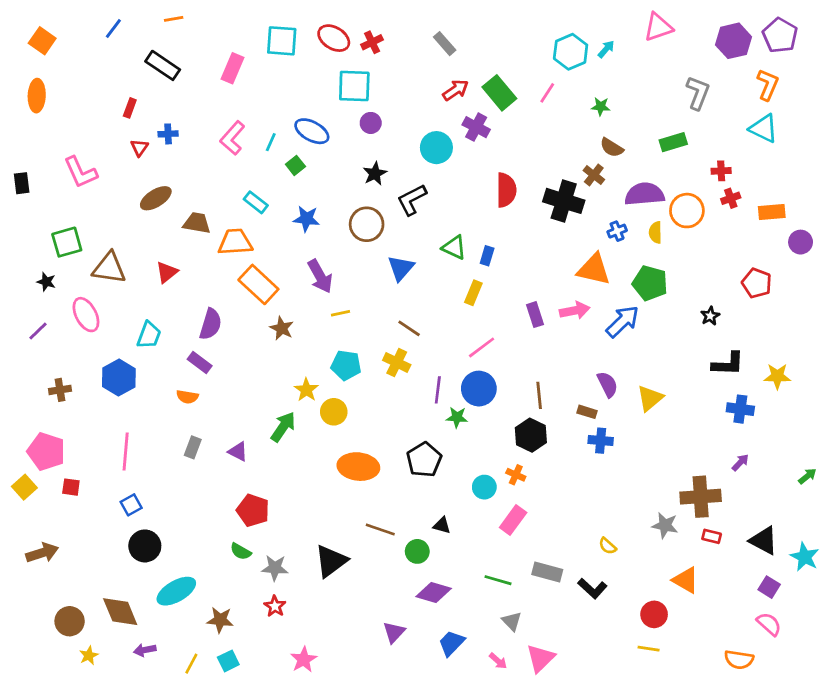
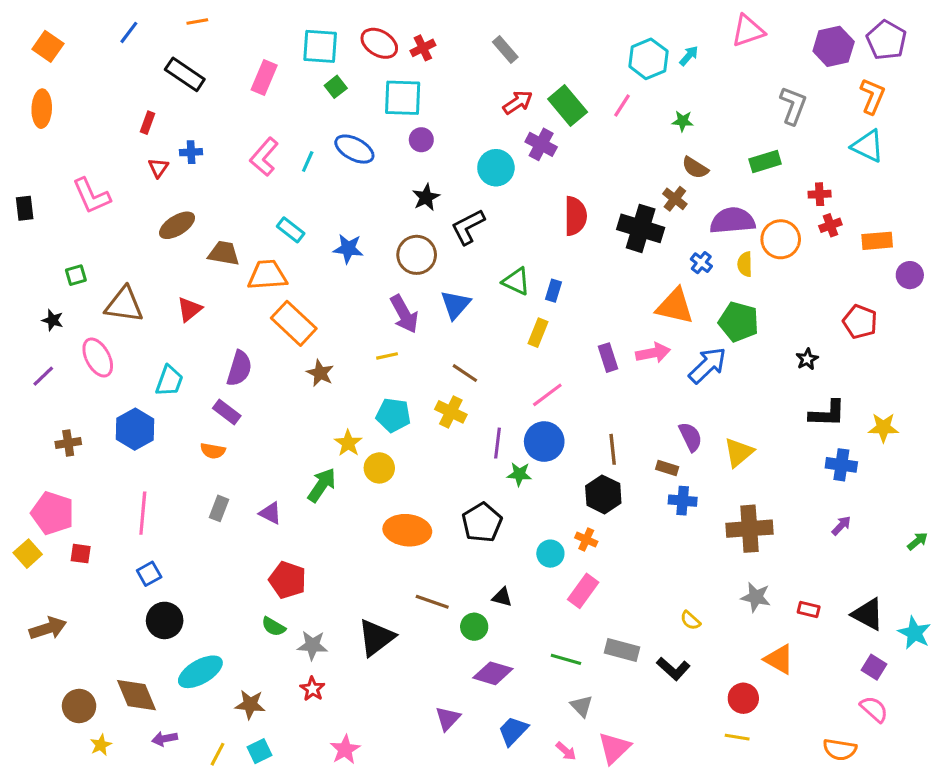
green square: (295, 165) -> (336, 87), moved
blue cross: (617, 231) -> (701, 263), turned -30
green square: (67, 242) -> (76, 275), size x0.6
purple arrow: (320, 276) -> (404, 314), moved
brown cross: (701, 497) -> (750, 529), moved

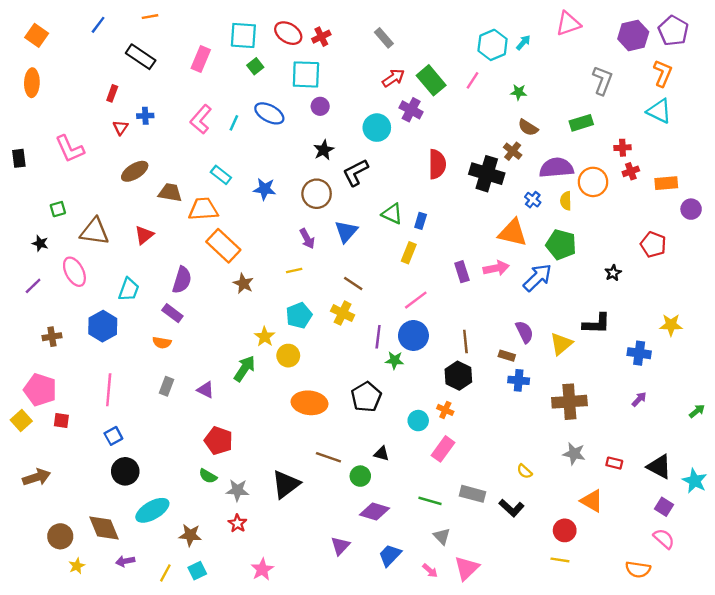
purple arrow: (404, 314) -> (307, 239), size x0.7
black L-shape: (827, 414) -> (597, 324), moved
cyan pentagon: (393, 415) -> (299, 315), turned -30

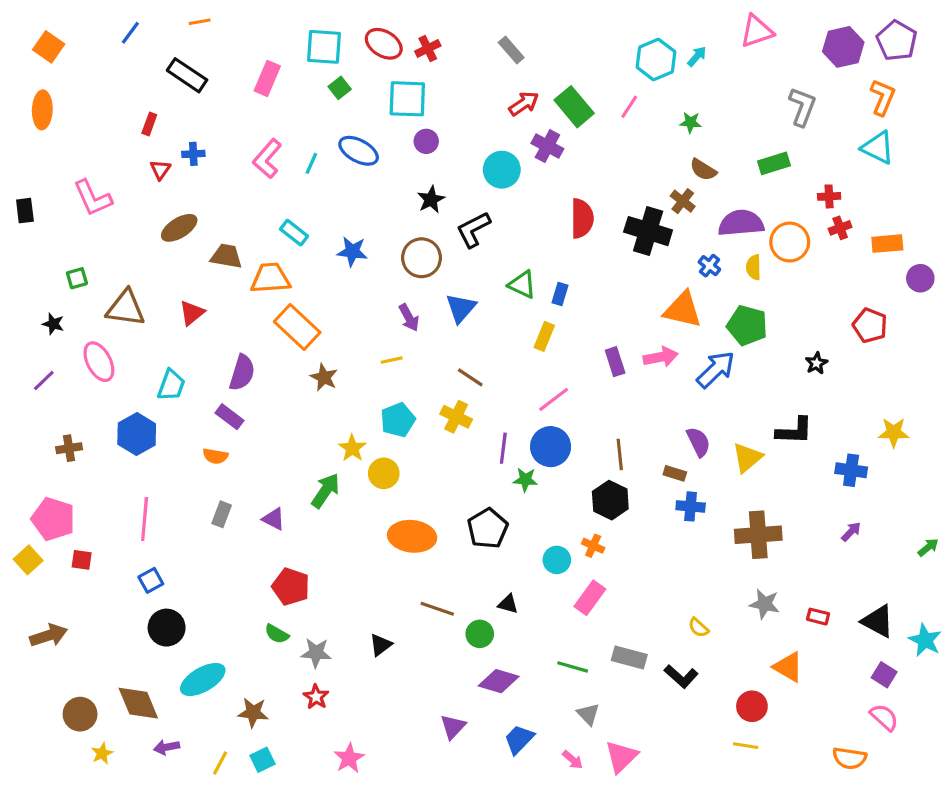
black triangle: (286, 484) -> (381, 645), size x0.6

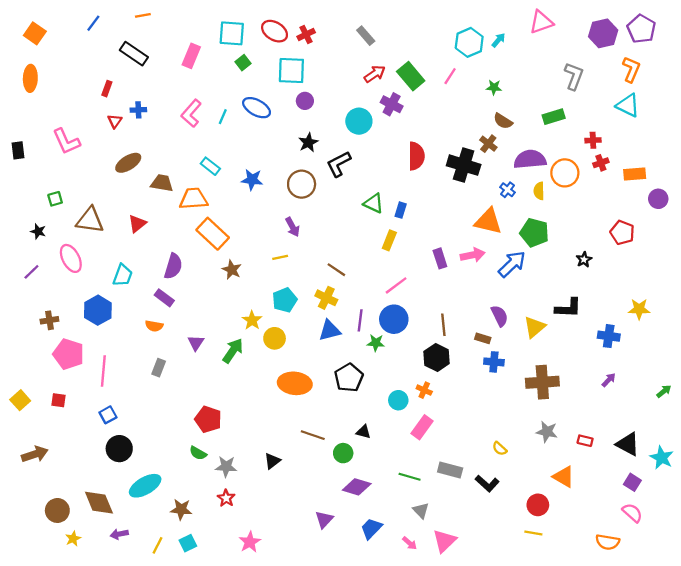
blue triangle: (461, 308) -> (330, 330), moved, turned 35
pink pentagon: (53, 519) -> (69, 354), moved
purple triangle: (274, 519) -> (196, 343), moved, turned 36

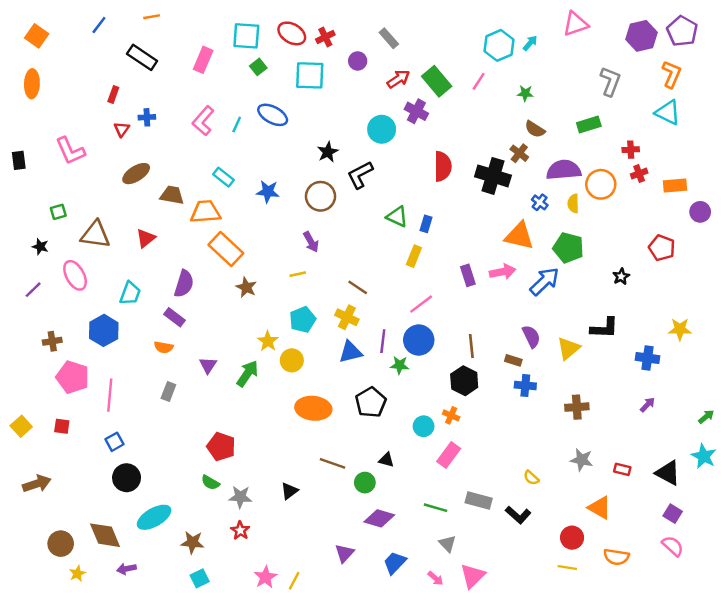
purple circle: (305, 101) -> (358, 61), moved
brown cross: (542, 382) -> (577, 407), size x0.7
cyan star: (662, 458) -> (704, 456), moved
orange semicircle: (608, 542) -> (616, 557), moved
yellow line: (157, 545) -> (294, 581), moved

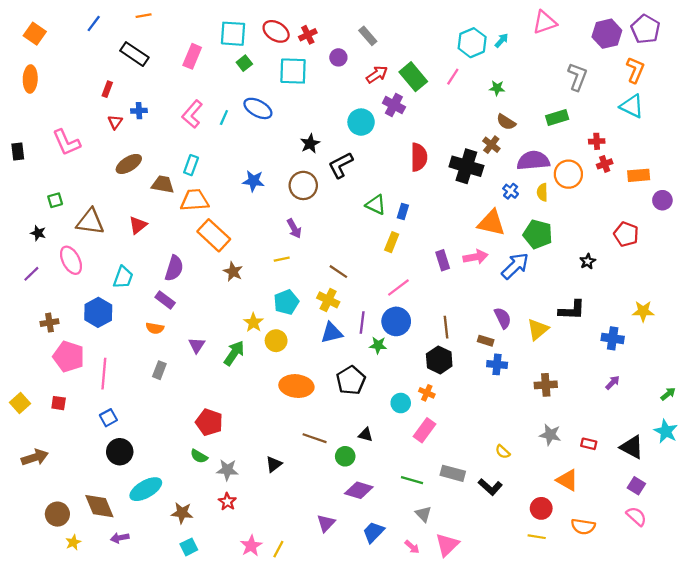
cyan rectangle: (224, 177) -> (191, 165), moved, turned 72

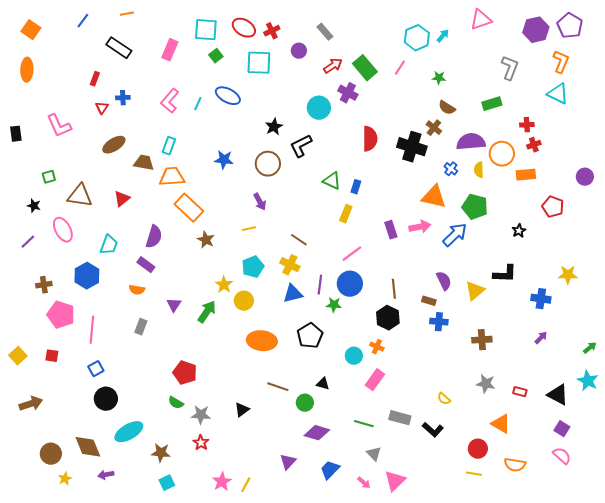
orange rectangle: (639, 175) -> (526, 175), moved

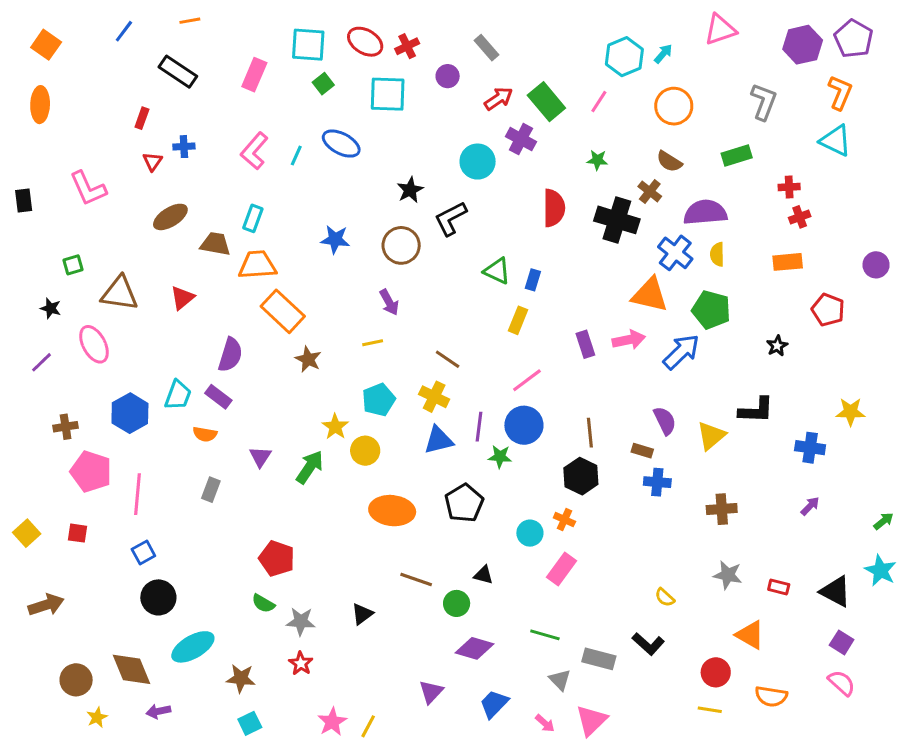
green star: (439, 78) -> (597, 160), moved
orange circle: (502, 154) -> (674, 106), moved
blue cross: (451, 169) -> (675, 253), size x1.6
cyan trapezoid: (109, 245) -> (178, 395), moved
gray rectangle: (400, 418) -> (599, 659), moved

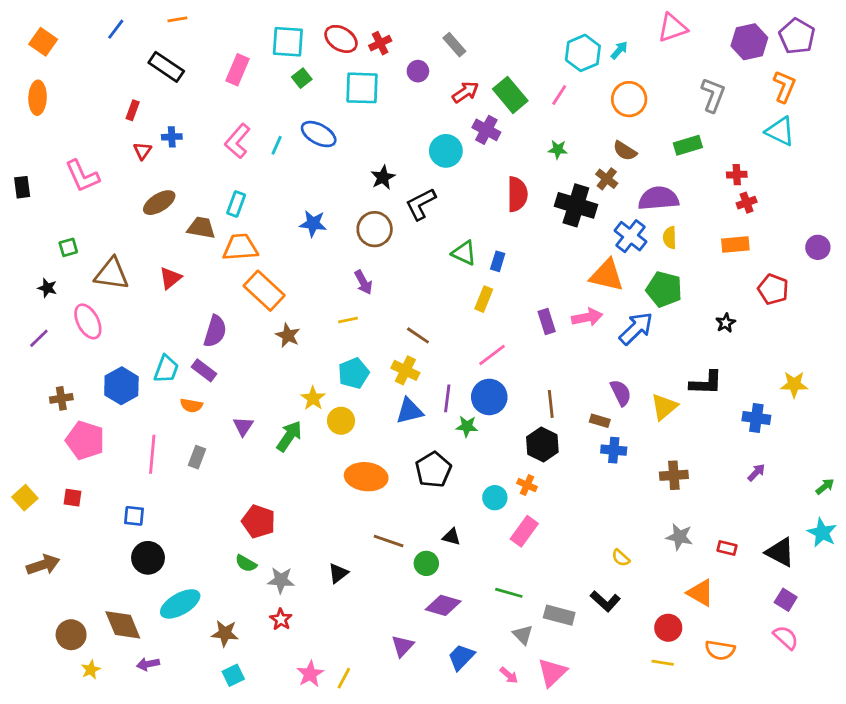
pink line: (137, 494) -> (152, 454), moved
blue square: (143, 553) -> (134, 516), turned 35

